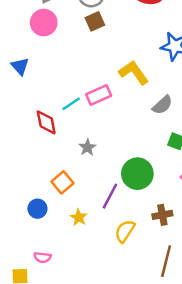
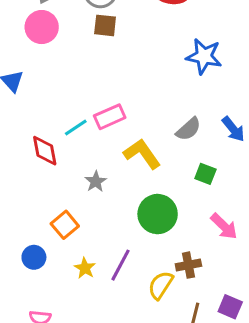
brown square: (95, 21) -> (105, 25), turned 30
yellow L-shape: (134, 73) -> (142, 154), moved
purple line: (110, 196) -> (120, 265), moved
yellow semicircle: (125, 231) -> (161, 285), moved

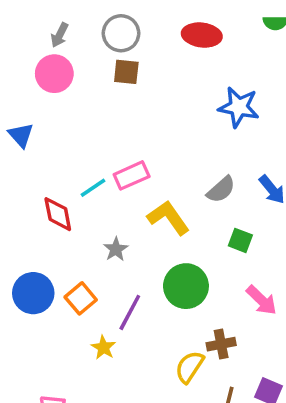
blue circle: (34, 257) -> (33, 293), moved, size x1.5
purple line: (120, 265) -> (130, 312), moved

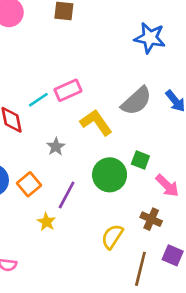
gray semicircle: (221, 190) -> (136, 101), size x1.4
green square: (240, 240) -> (140, 160), moved
brown cross: (221, 344) -> (151, 219), moved, turned 35

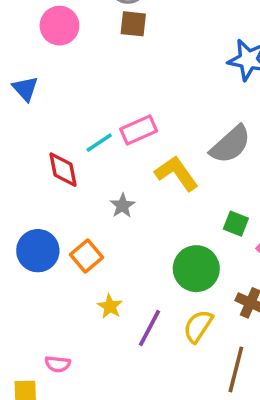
green circle: (110, 175) -> (196, 269), moved
purple line: (67, 195) -> (149, 328), moved

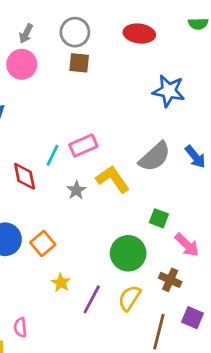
cyan line: (99, 143) -> (53, 155), turned -30
gray star: (122, 206) -> (76, 190), moved
pink semicircle: (58, 364) -> (20, 327), turned 78

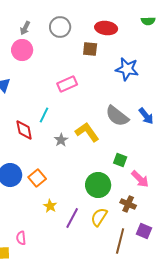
brown square: (79, 63) -> (90, 49), moved
pink rectangle: (83, 145) -> (67, 84), moved
gray semicircle: (155, 157) -> (117, 116), turned 80

